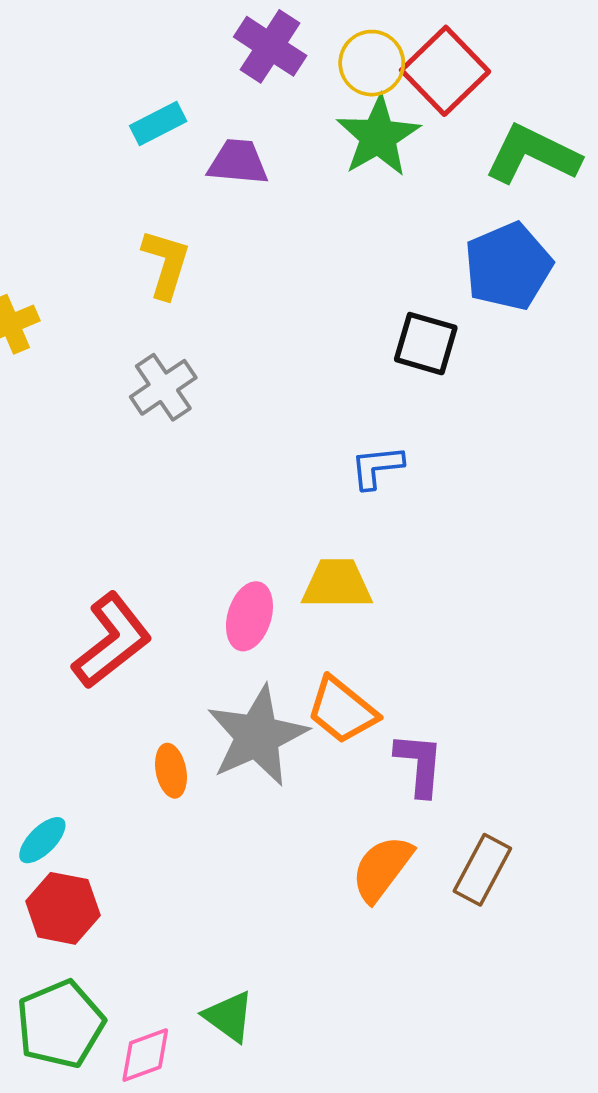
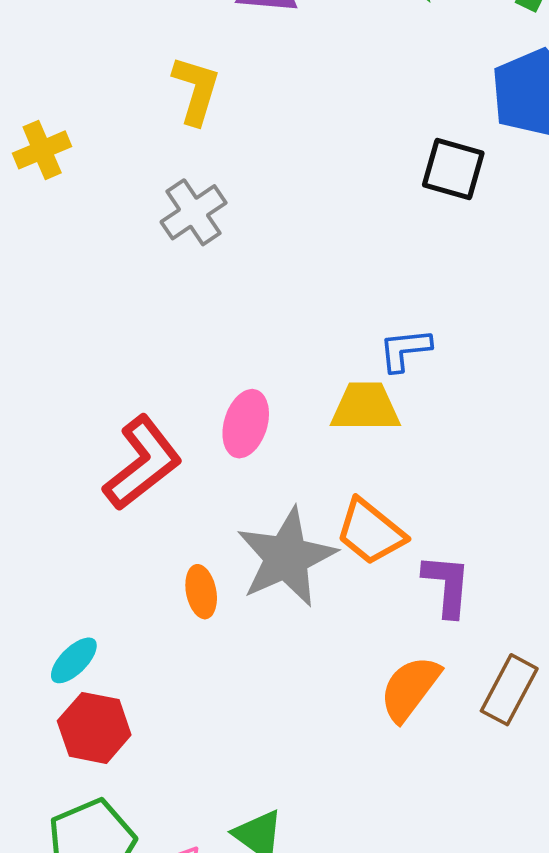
blue L-shape: (377, 467) -> (405, 350), moved
pink ellipse: (249, 616) -> (246, 424), moved

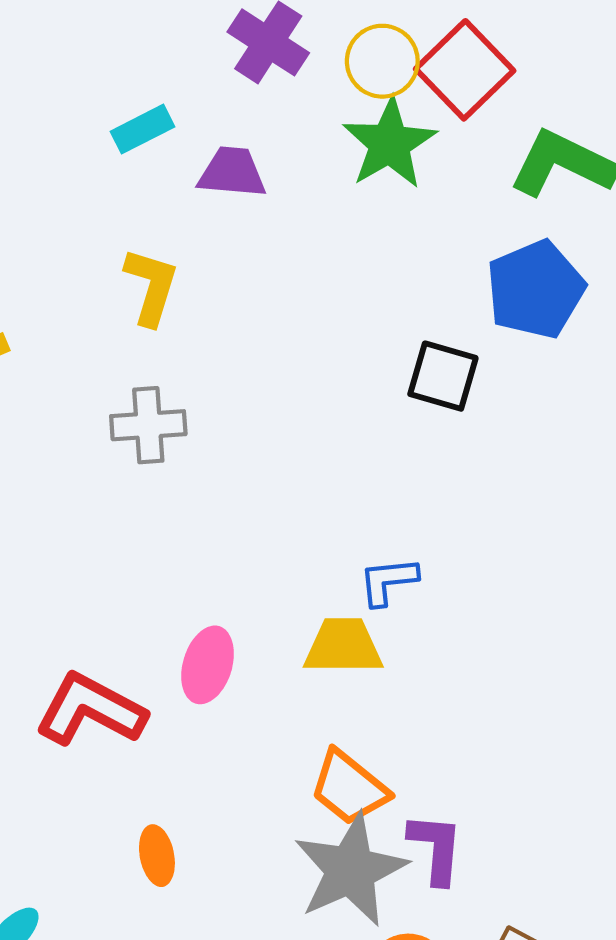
gray cross: (194, 212) -> (148, 425), turned 30
red L-shape: (143, 463) -> (91, 710), turned -114
gray star: (286, 557) -> (351, 870), moved

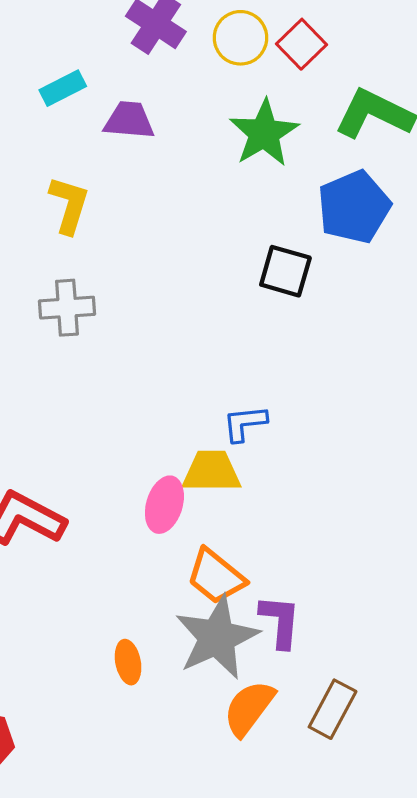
red square: (465, 70) -> (302, 44), size x0.7
green star: (390, 143) -> (264, 133), moved
pink ellipse: (208, 665) -> (164, 505), moved
orange ellipse: (157, 856) -> (128, 662), moved

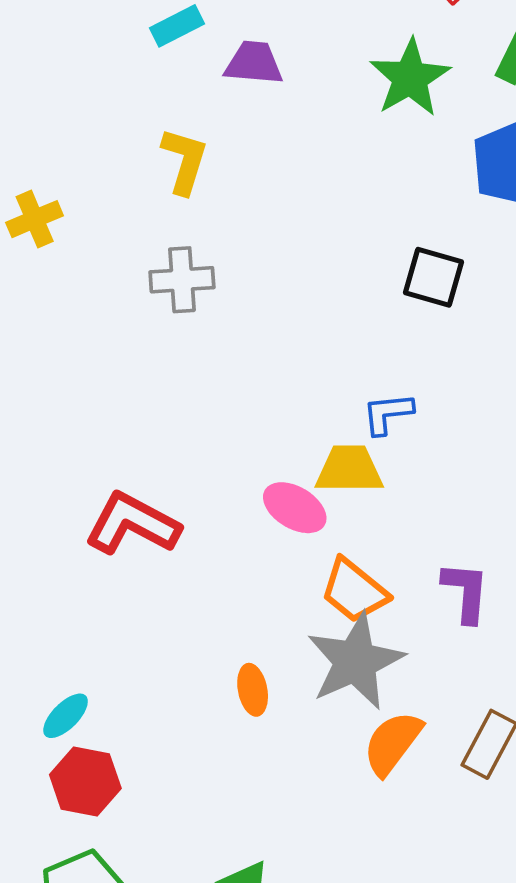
black square: (285, 271) -> (433, 277), moved
pink ellipse: (164, 505) -> (295, 508), turned -76
purple L-shape: (280, 621) -> (466, 592), moved

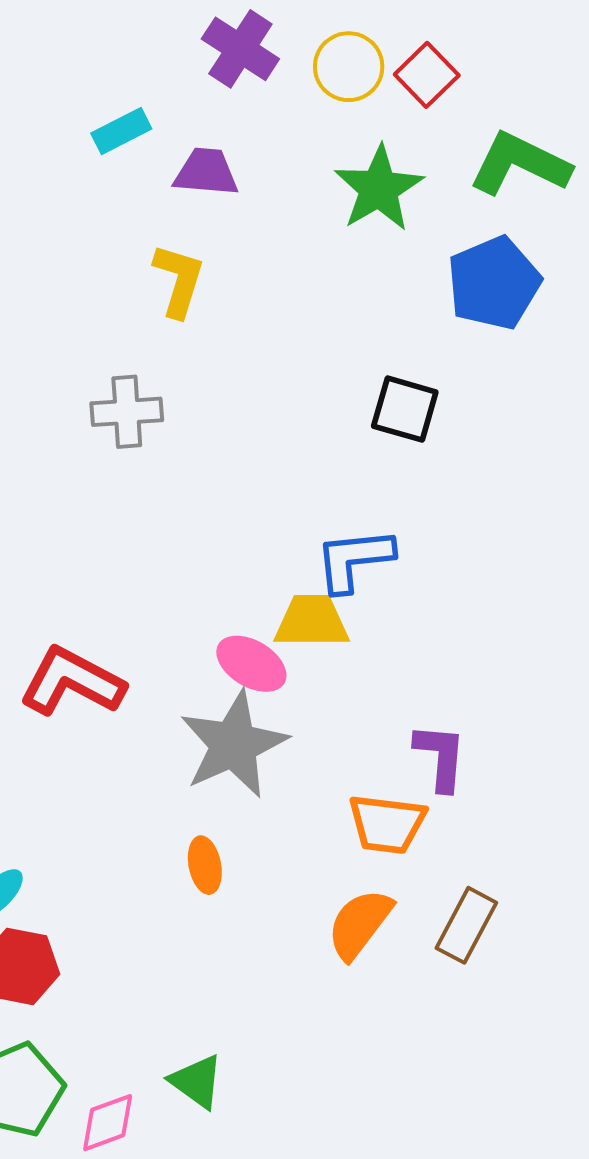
yellow L-shape: (184, 161) -> (179, 280), moved
blue L-shape: (388, 414) -> (354, 560), size x1.4
orange trapezoid: (354, 591) -> (387, 824), moved, turned -32
gray star: (355, 661) -> (234, 745), moved

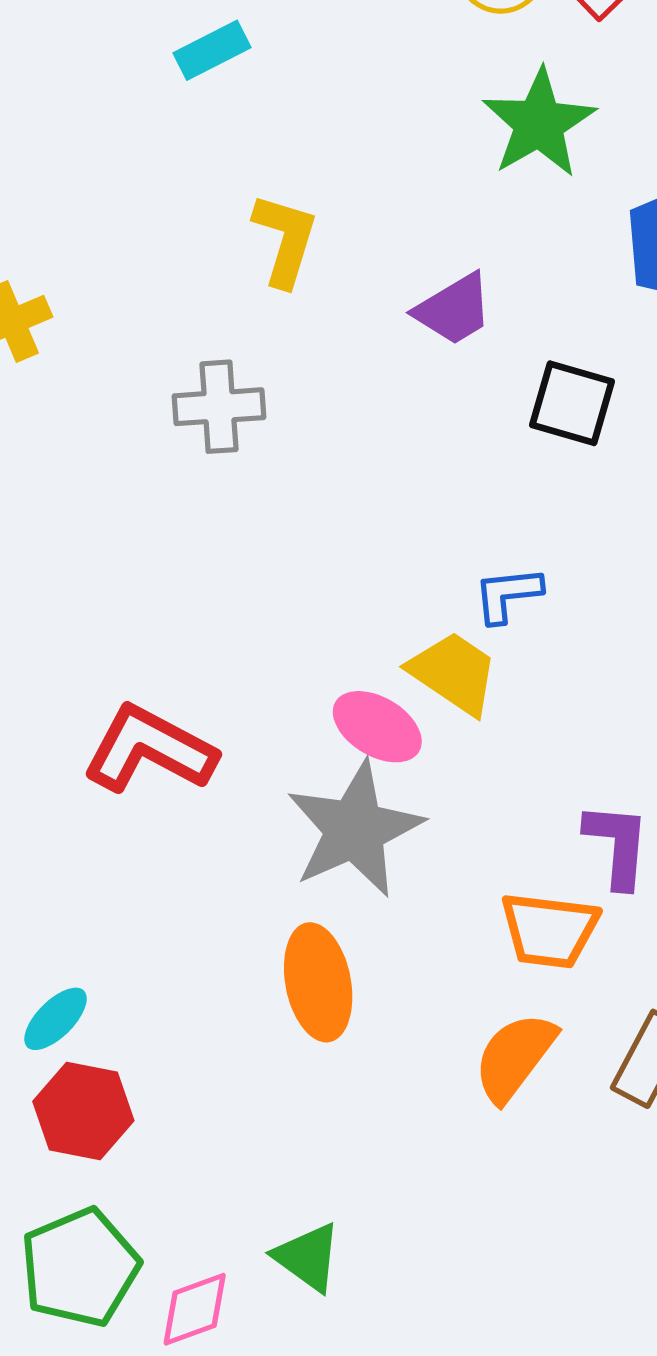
purple trapezoid: (206, 172) -> (454, 309), moved, turned 144
blue L-shape: (354, 560) -> (508, 595), size x0.7
yellow trapezoid: (312, 621) -> (454, 673), turned 34
orange ellipse: (205, 865) -> (318, 982), size x1.6

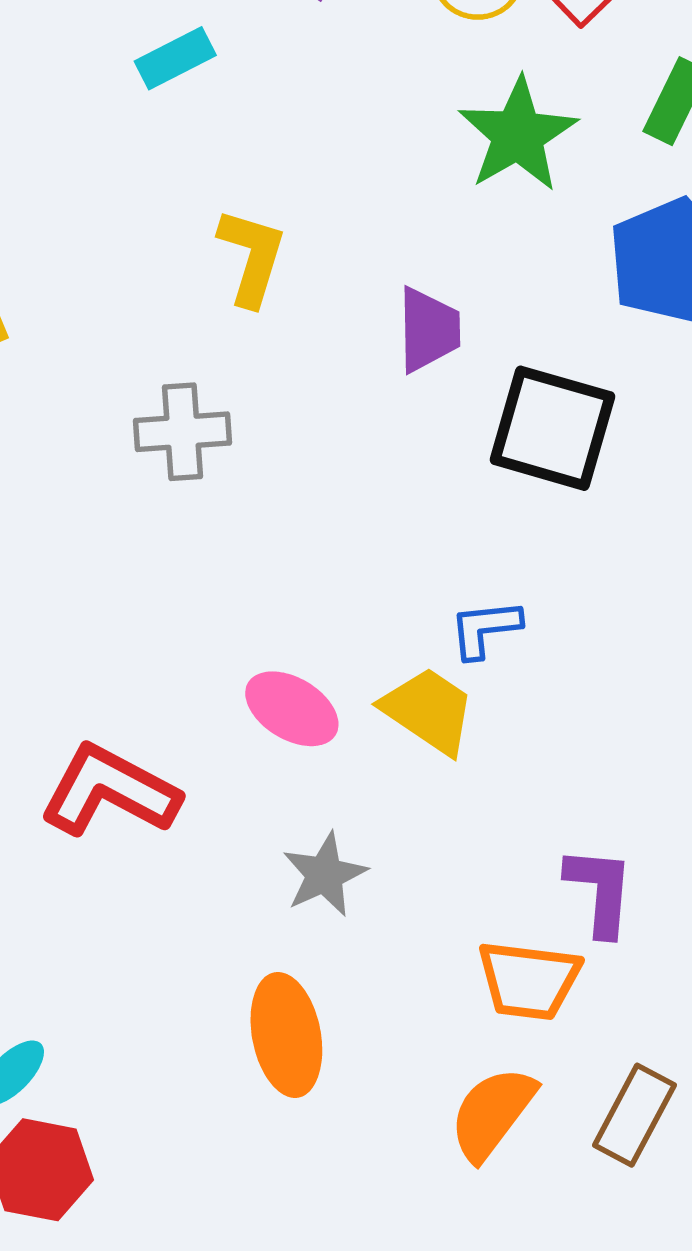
purple trapezoid: (454, 309) -> (429, 330), turned -60
black square: (572, 403) -> (552, 428), size x1.4
pink ellipse: (377, 727) -> (292, 709), moved
gray star: (355, 829) -> (325, 875), size x0.6

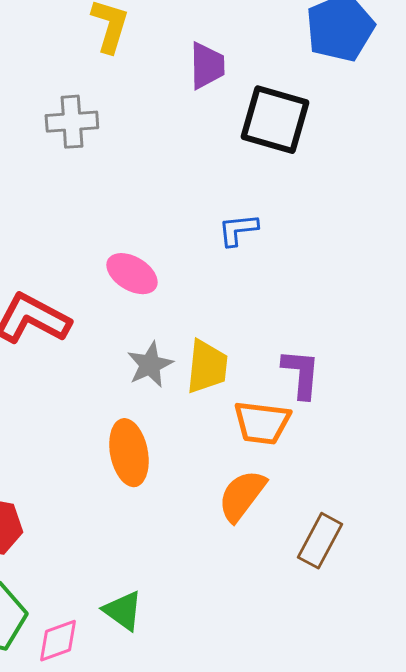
yellow trapezoid: (429, 711) -> (207, 367), moved, turned 62
brown rectangle: (634, 1115) -> (320, 541), moved

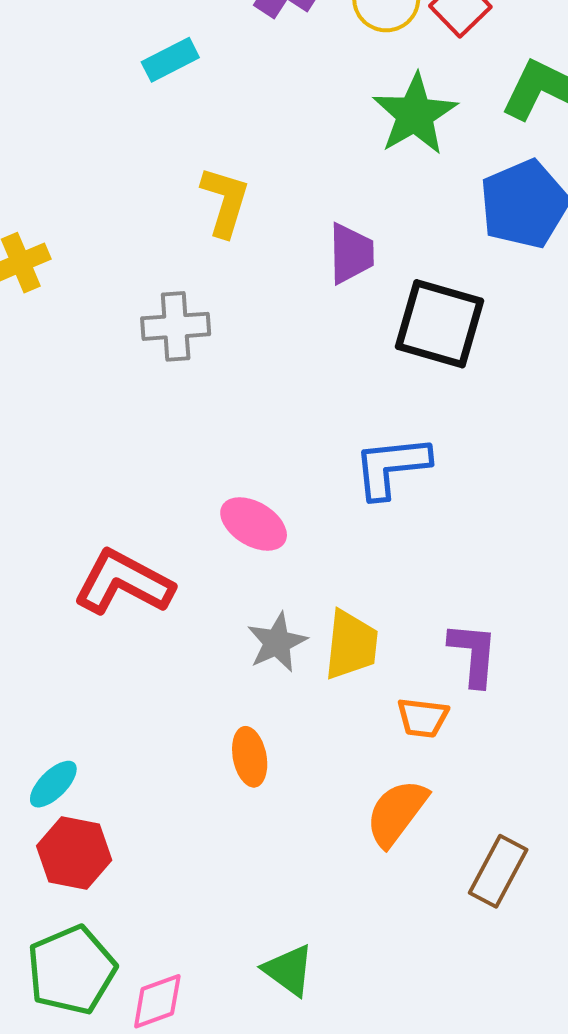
blue L-shape: (238, 230) -> (391, 467), size x1.5
orange trapezoid: (262, 423) -> (423, 718), size x0.7
orange ellipse: (129, 453) -> (250, 757), size x0.7
green triangle: (123, 611) -> (289, 970), moved

